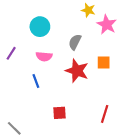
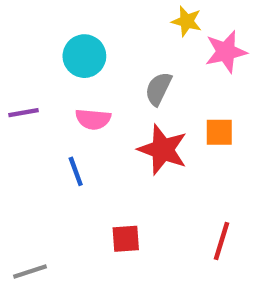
pink star: (107, 25) -> (226, 52), turned 30
purple line: (11, 53) -> (23, 113), turned 48
gray line: (14, 128) -> (30, 271), turned -63

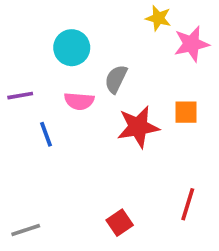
gray semicircle: (158, 89) -> (116, 79), moved
red star: (163, 150) -> (138, 127), turned -30
blue line: (76, 171) -> (46, 134), moved
red square: (126, 239) -> (120, 223), moved, turned -30

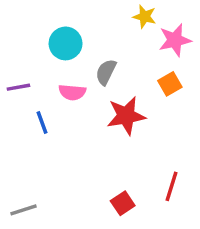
orange square: (186, 112) -> (170, 84), moved, turned -30
red square: (120, 223) -> (123, 203), moved

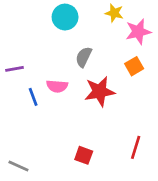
cyan circle: (66, 43) -> (65, 17), moved
pink semicircle: (72, 92) -> (57, 86), moved
red square: (123, 203) -> (84, 155), moved, turned -36
gray line: (23, 210) -> (18, 166), turned 42

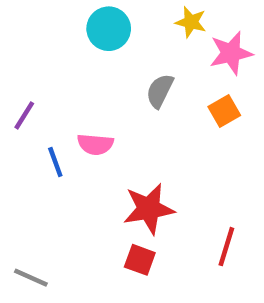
gray semicircle: (84, 57) -> (160, 91), moved
purple line: (14, 69) -> (24, 115), turned -48
red star: (100, 91) -> (149, 209), moved

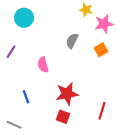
cyan circle: (109, 29) -> (24, 18), moved
pink semicircle: (95, 144) -> (43, 65), turned 70
blue line: (55, 162) -> (26, 97), moved

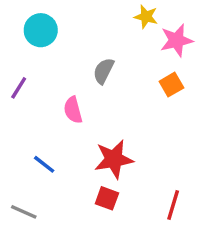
gray semicircle: (72, 41) -> (104, 71), moved
blue line: (26, 97) -> (44, 164), turned -32
red line: (102, 111) -> (173, 205), moved

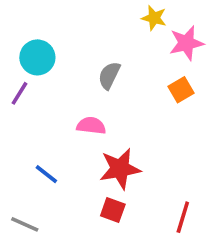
cyan circle: (41, 30) -> (37, 57), moved
pink semicircle: (73, 110) -> (91, 126), moved, turned 112

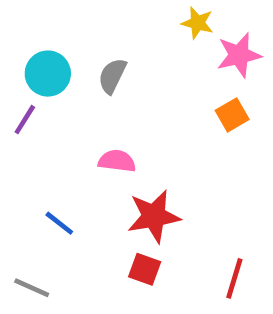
gray semicircle: (109, 75) -> (112, 76), moved

